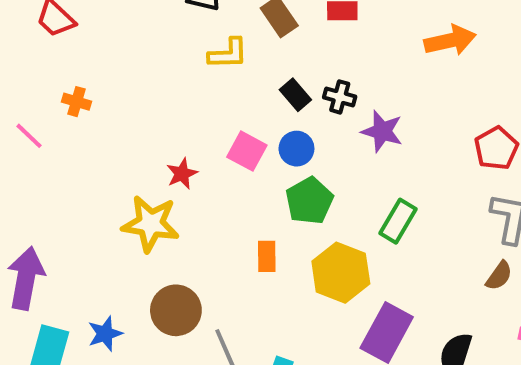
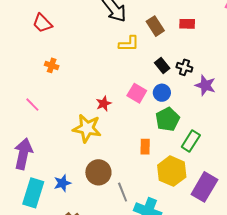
pink line: (29, 136) -> (32, 105), moved
green rectangle: (398, 221) -> (191, 141), moved
yellow hexagon: (341, 273) -> (172, 171), moved

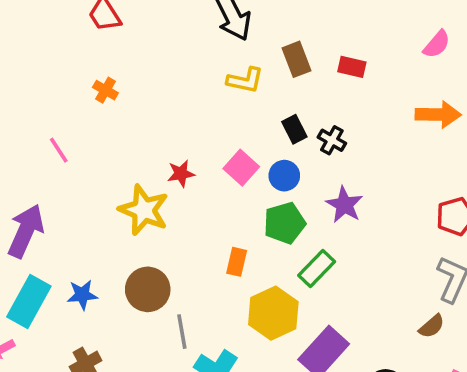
purple star: (205, 85) -> (344, 205), moved

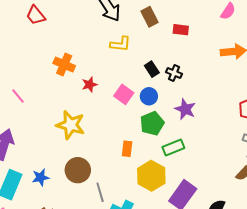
brown rectangle: (297, 59) -> (150, 17), moved
orange cross: (105, 90) -> (64, 64), moved, size x1.5
red star: (181, 174) -> (89, 85), moved
green rectangle: (317, 269) -> (173, 148), turned 30

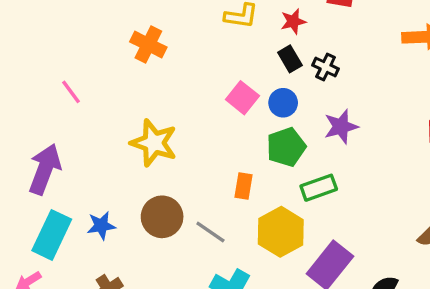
red star: (89, 85) -> (293, 21), moved
purple star: (185, 109) -> (341, 127), turned 30
gray line: (100, 192) -> (210, 232), moved, turned -42

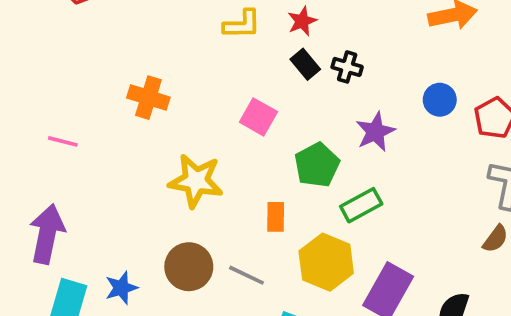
orange cross: (148, 45) -> (148, 98), moved
pink line: (71, 92) -> (63, 141), turned -30
blue circle: (283, 103) -> (440, 100), moved
yellow star: (154, 143) -> (196, 181), moved

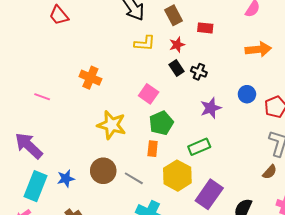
green pentagon: (317, 165) -> (161, 123), moved
purple arrow: (47, 234) -> (29, 146), turned -64

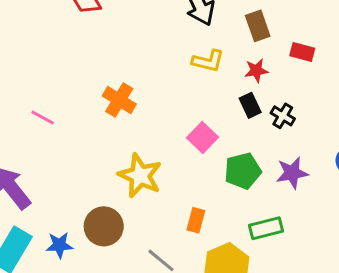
green pentagon: (161, 123) -> (243, 171), moved
brown circle: (103, 171) -> (104, 226), moved

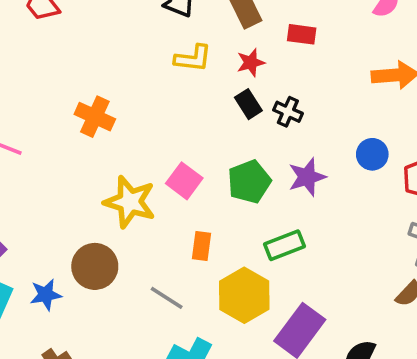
pink square: (202, 138) -> (184, 181), moved

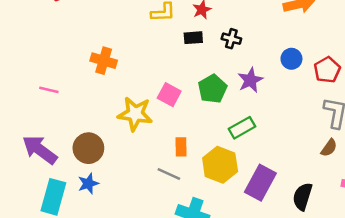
black rectangle: (248, 104) -> (193, 38), moved, turned -54
orange rectangle: (202, 246) -> (181, 147), moved
brown circle: (95, 266) -> (88, 148), moved

